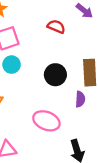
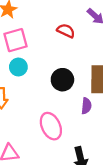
pink ellipse: (46, 121) -> (51, 126), turned 40

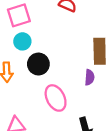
black circle: (62, 80) -> (38, 64), moved

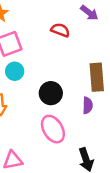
black circle: (38, 64) -> (51, 93), moved

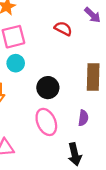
purple semicircle: (88, 105) -> (83, 118), moved

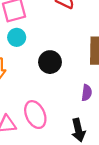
pink ellipse: (46, 122) -> (35, 115), moved

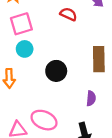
pink ellipse: (35, 115) -> (44, 120), turned -40

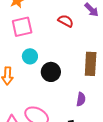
cyan circle: (25, 49) -> (30, 56), moved

